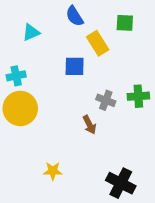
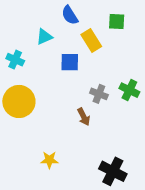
cyan triangle: (31, 32) -> (44, 37), moved
cyan cross: (16, 76) -> (15, 60), moved, turned 36
green cross: (138, 96) -> (129, 90), turned 30

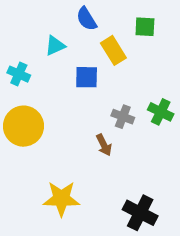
yellow star: (49, 160) -> (61, 199), size x1.6

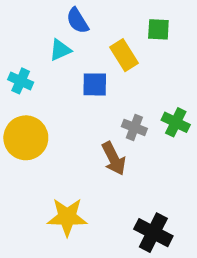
blue semicircle: (87, 19) -> (78, 21), moved
brown arrow: (104, 145) -> (114, 158), size x1.4

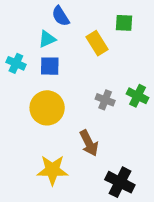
blue square: (95, 84) -> (50, 66), moved
yellow circle: (26, 138) -> (47, 108), moved
brown arrow: (114, 158) -> (89, 143), moved

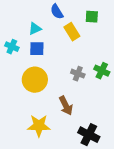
blue semicircle: (61, 16) -> (57, 12), moved

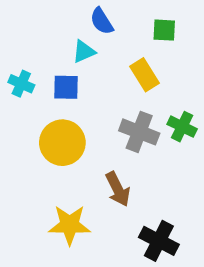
cyan triangle: (35, 29) -> (84, 52), moved
yellow rectangle: (72, 32) -> (145, 75), moved
gray cross: (78, 74) -> (139, 132), size x1.5

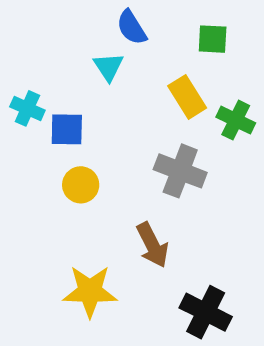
cyan triangle: (84, 52) -> (108, 67), turned -40
blue square: (66, 87) -> (67, 129), moved
green cross: (182, 127) -> (236, 120), moved
yellow circle: (62, 143) -> (81, 185), size x0.6

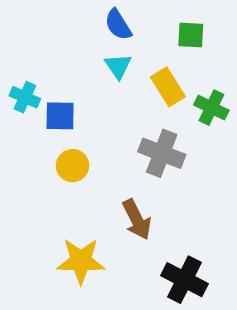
cyan triangle: (108, 67) -> (118, 66), moved

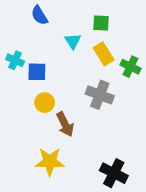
blue semicircle: (118, 25) -> (39, 15), moved
green square: (191, 35) -> (101, 23), moved
brown arrow: (137, 220) -> (65, 124), moved

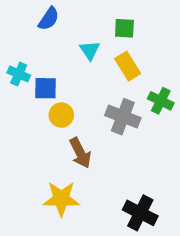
blue semicircle: (39, 15) -> (49, 19), turned -114
green cross: (130, 67) -> (161, 101), moved
yellow circle: (45, 103) -> (61, 115), moved

